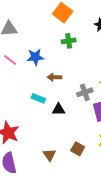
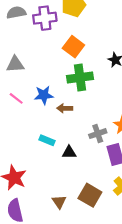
green cross: (69, 41) -> (80, 77), size x1.6
brown arrow: (54, 77) -> (65, 108), moved
brown square: (78, 149) -> (90, 195), size x1.5

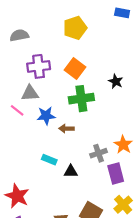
purple cross: (45, 18) -> (39, 66), moved
gray triangle: (15, 64) -> (30, 93), moved
pink line: (16, 98) -> (17, 110), moved

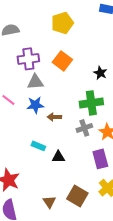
gray triangle: (30, 93) -> (35, 82), moved
green cross: (81, 99) -> (91, 103), moved
gray cross: (99, 153) -> (84, 128), moved

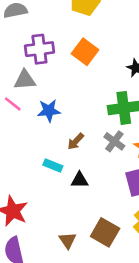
gray triangle: (35, 82) -> (25, 80), moved
brown arrow: (54, 117) -> (76, 141), moved, turned -48
gray cross: (84, 128) -> (114, 141), turned -35

